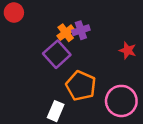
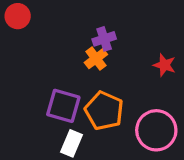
orange cross: (66, 33) -> (96, 59), moved
purple square: (57, 54) -> (63, 106), moved, turned -32

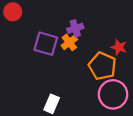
purple square: (63, 106) -> (46, 44), moved
orange pentagon: (104, 111) -> (102, 66), moved

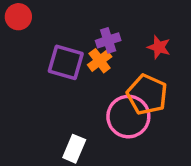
red star: (119, 47) -> (159, 47), moved
pink circle: (113, 94) -> (128, 117), moved

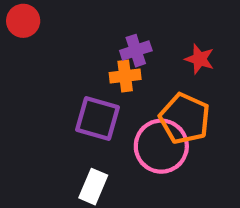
orange cross: (100, 61) -> (125, 76), turned 30
purple square: (66, 62) -> (98, 119), moved

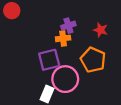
purple square: (98, 119) -> (49, 60), turned -30
pink circle: (161, 146) -> (65, 79), moved

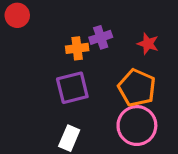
orange cross: (63, 38) -> (77, 48), moved
pink circle: (65, 79) -> (137, 126), moved

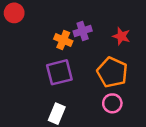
orange cross: (77, 48) -> (63, 40), turned 30
pink circle: (137, 126) -> (112, 103), size x0.6

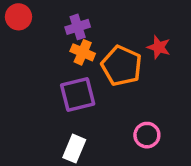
purple cross: (83, 31) -> (78, 27), moved
orange pentagon: (112, 72) -> (122, 66), moved

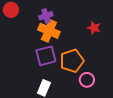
orange cross: (83, 52) -> (49, 31), size x1.5
orange pentagon: (122, 66) -> (72, 61), moved, turned 30

